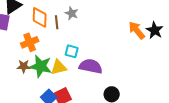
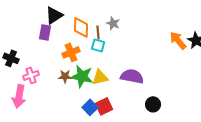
cyan square: (72, 51) -> (98, 45), moved

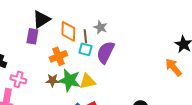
orange arrow: (178, 40) -> (173, 67), moved
pink cross: (31, 75) -> (18, 79), turned 35
purple semicircle: (132, 76) -> (105, 52), moved, turned -75

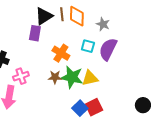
orange diamond: (68, 31) -> (77, 16), moved
brown line: (85, 36) -> (62, 14), moved
orange cross: (58, 56) -> (61, 53), turned -36
pink cross: (18, 79) -> (21, 76), turned -35

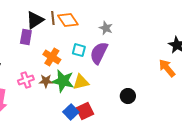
orange diamond: (77, 16) -> (68, 20), turned -35
gray star: (103, 24) -> (106, 28), moved
pink cross: (21, 76) -> (26, 80), moved
black circle: (143, 105) -> (128, 96), moved

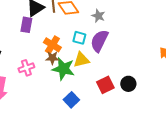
gray star: (106, 28) -> (98, 16), moved
brown star: (46, 81) -> (52, 58), moved
yellow triangle: (81, 82) -> (81, 60), moved
red square: (85, 111) -> (105, 85), moved

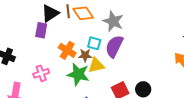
gray star: (98, 16) -> (113, 21), size x1.5
brown star: (52, 58) -> (85, 55), moved

